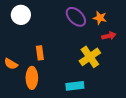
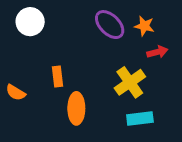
orange ellipse: (32, 78) -> (76, 108), moved
cyan rectangle: (75, 86) -> (140, 119), moved

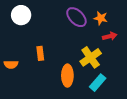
orange semicircle: (16, 92) -> (11, 64), turned -32
orange ellipse: (76, 108) -> (67, 76), moved
cyan rectangle: (140, 119) -> (98, 83), turned -42

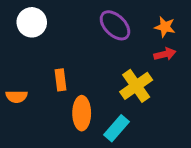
orange star: (101, 18) -> (165, 27), moved
orange ellipse: (67, 76) -> (82, 113), moved
cyan rectangle: (98, 83) -> (116, 128), moved

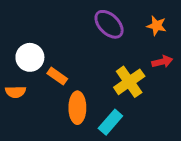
white circle: (32, 22) -> (30, 57), moved
red arrow: (165, 54) -> (162, 62), moved
orange rectangle: (60, 80) -> (57, 76), turned -48

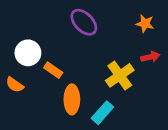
purple ellipse: (109, 24) -> (84, 22), moved
orange semicircle: (16, 92) -> (15, 85), turned 36

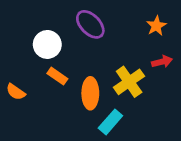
orange star: (145, 24) -> (156, 26), turned 30
white circle: (28, 53) -> (47, 44), moved
orange ellipse: (72, 99) -> (90, 93), moved

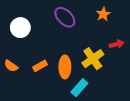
orange star: (156, 26) -> (103, 14), moved
white circle: (47, 44) -> (20, 28), moved
orange rectangle: (57, 76) -> (40, 66), moved, turned -64

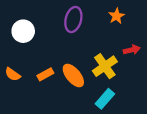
purple ellipse: (65, 17) -> (73, 19), turned 60
orange ellipse: (65, 67) -> (73, 76), turned -40
cyan rectangle: (79, 88) -> (105, 99), moved

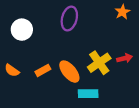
orange star: (117, 16) -> (122, 12), moved
red arrow: (132, 50) -> (125, 58), moved
cyan rectangle: (105, 99) -> (88, 94), moved, turned 48

